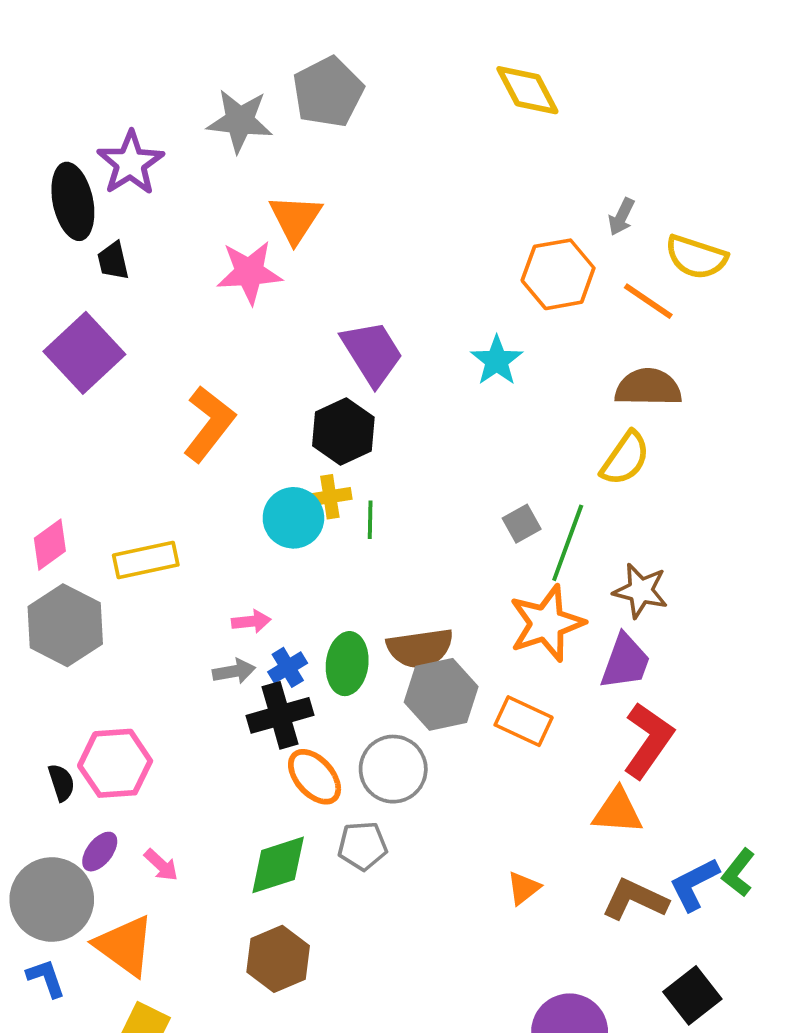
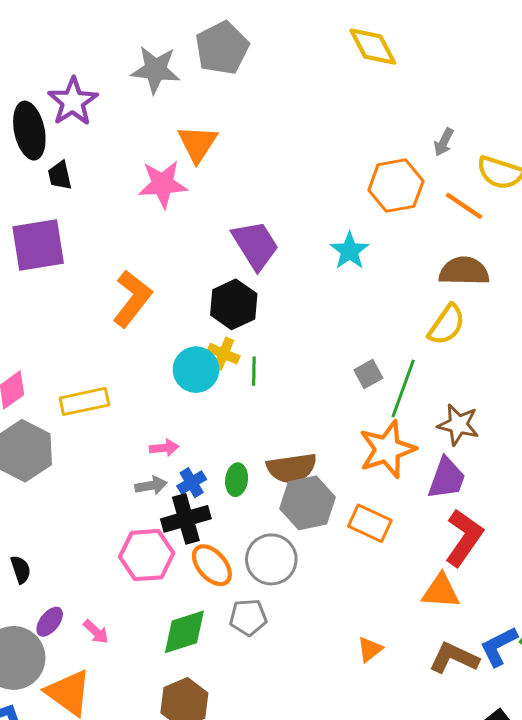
purple square: (84, 353) -> (38, 245), turned 34
yellow cross: (330, 497) -> (224, 354), turned 32
green ellipse: (347, 664) -> (237, 480), size x0.7
pink hexagon: (115, 763) -> (147, 555), moved

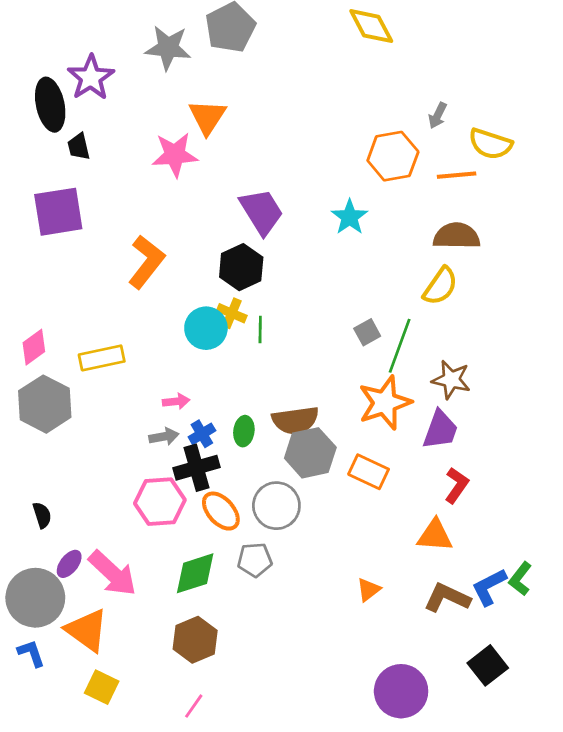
orange line: (464, 206) -> (457, 175), turned -39
red L-shape: (464, 538) -> (457, 485), size x0.7
pink arrow: (96, 632) -> (112, 573), size x2.0

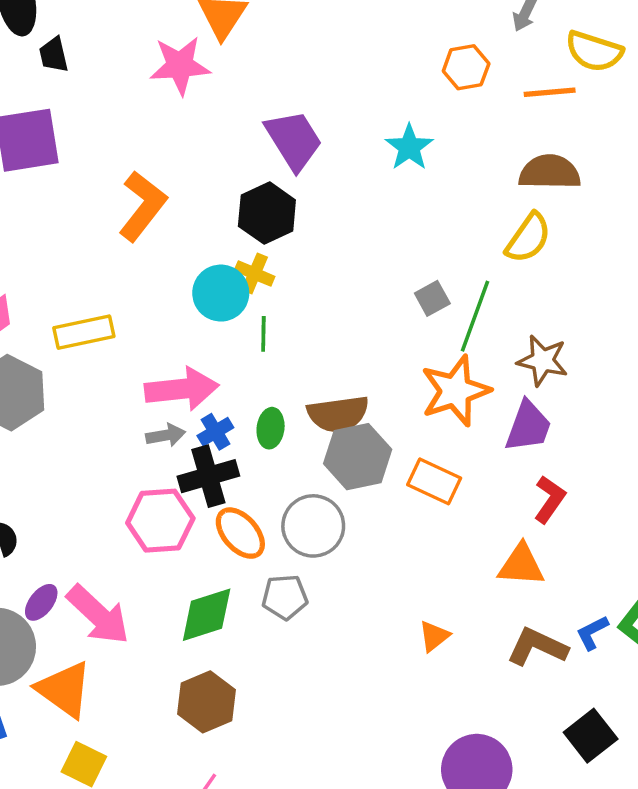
orange hexagon: (393, 156) -> (466, 67), size x0.7
green line: (260, 330) -> (263, 334), moved
pink arrow: (176, 401) -> (182, 389), size x2.0
blue L-shape: (489, 587) -> (592, 633), size x0.7

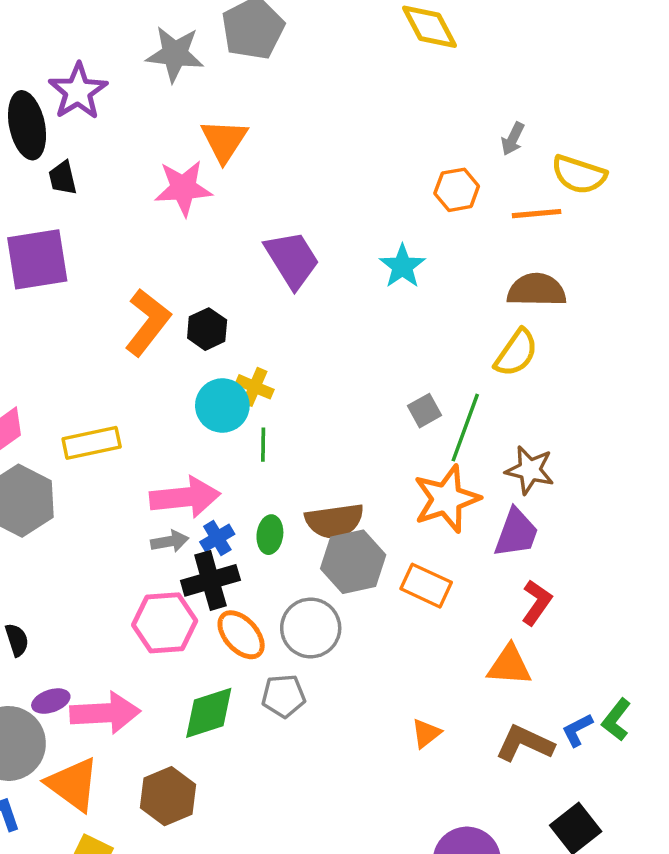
black hexagon: (267, 213) -> (207, 329), moved, size x0.7
purple ellipse: (41, 602) -> (51, 701), turned 33
pink arrow: (98, 615) -> (105, 713), turned -46
brown hexagon: (207, 702) -> (168, 796), moved

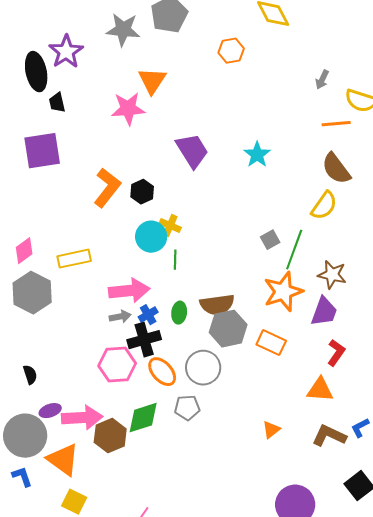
orange hexagon: (457, 190) -> (231, 51), moved
brown semicircle: (537, 290) -> (336, 169), turned -128
brown hexagon: (168, 796) -> (110, 436), moved

